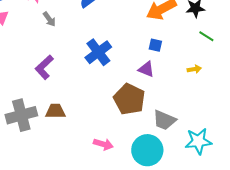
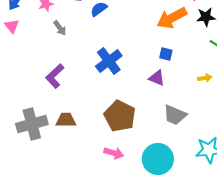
brown pentagon: (129, 99) -> (120, 116), moved
gray trapezoid: (164, 120) -> (175, 115), moved

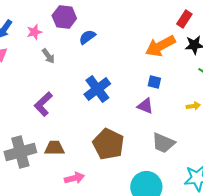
pink arrow: (114, 153) -> (74, 178), moved, turned -30

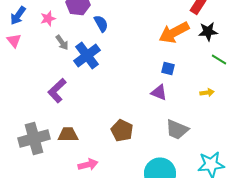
blue semicircle: (87, 37) -> (101, 24), turned 96
blue cross: (97, 89) -> (87, 56), moved
brown pentagon: (108, 144) -> (122, 131), size x0.7

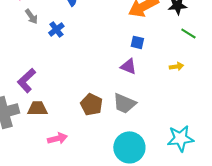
blue cross: (87, 56) -> (56, 29), size x0.6
purple L-shape: (57, 91) -> (26, 80), moved
gray trapezoid: (177, 130) -> (124, 103), moved

